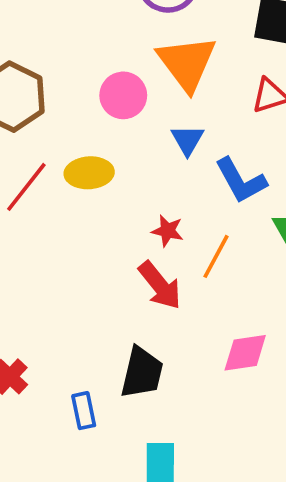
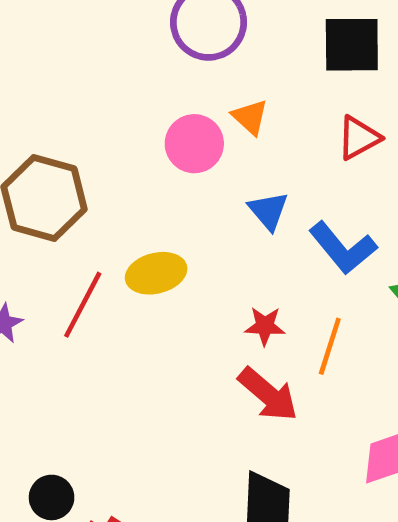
orange triangle: (187, 63) -> (250, 117), size x0.5
pink circle: (123, 95) -> (194, 144), moved

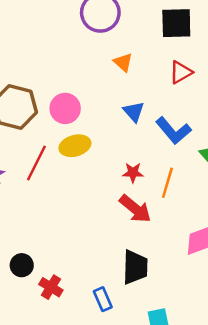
pink circle: (194, 144) -> (65, 108), moved

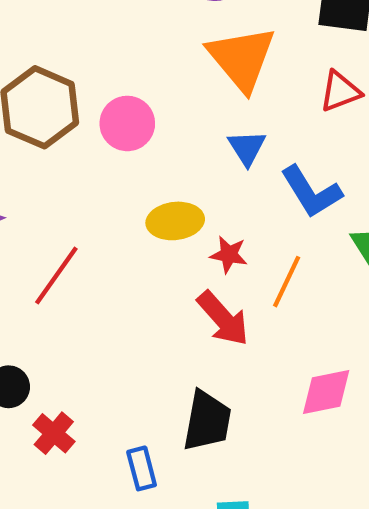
orange triangle: (123, 62) -> (242, 58), size x2.0
yellow ellipse: (75, 146) -> (175, 221), moved
red line: (36, 163) -> (56, 275), moved

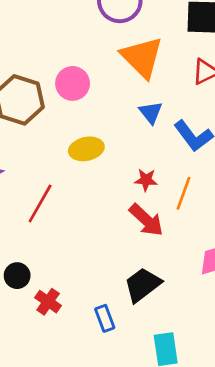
pink circle: (127, 123) -> (73, 83), moved
yellow ellipse: (175, 221) -> (86, 149), moved
black trapezoid: (207, 421) -> (143, 285), turned -132

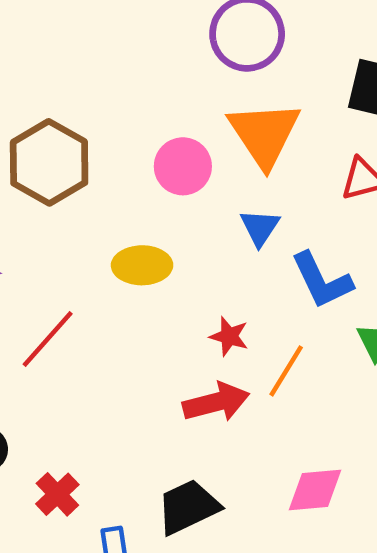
pink circle: (73, 83) -> (183, 166), moved
red arrow: (146, 220) -> (216, 402), turned -69
red cross: (48, 302) -> (57, 494), moved

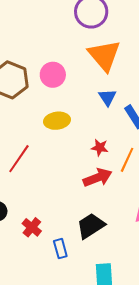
pink circle: (183, 166) -> (53, 75), moved

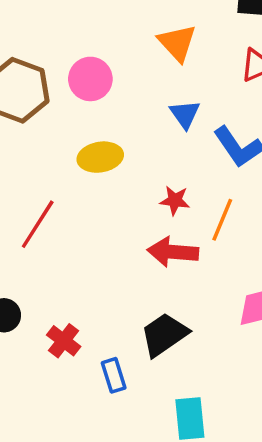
orange triangle: (104, 55) -> (177, 43), size x0.7
red arrow: (97, 178) -> (173, 252), turned -152

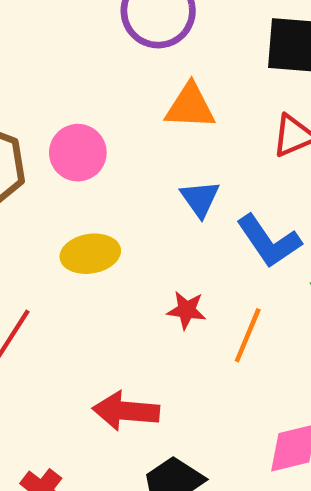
orange triangle: (177, 43) -> (190, 106), turned -45
red arrow: (173, 252) -> (126, 411), moved

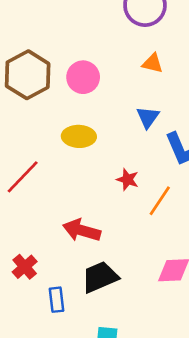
orange triangle: (190, 106) -> (153, 63), size x0.7

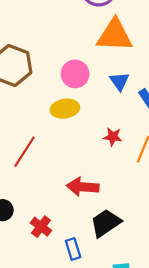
orange triangle: (153, 63) -> (115, 35), size x2.0
pink circle: (83, 77) -> (75, 74), moved

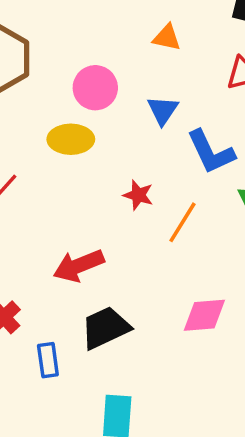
orange triangle: (115, 35) -> (167, 38), size x0.5
red arrow: (83, 187) -> (79, 266), turned -36

